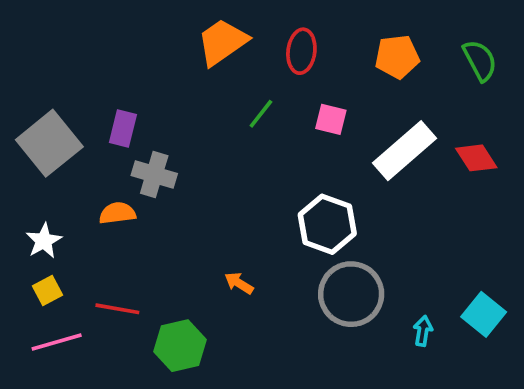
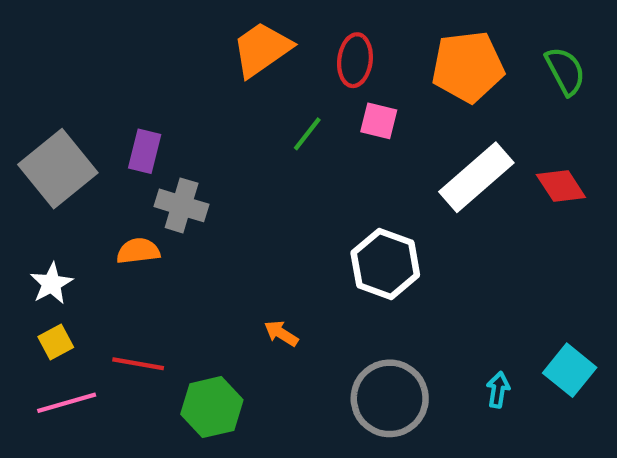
orange pentagon: (397, 57) -> (468, 67), size x1.4
pink square: (331, 119) -> (379, 121), moved
gray circle: (351, 294) -> (390, 398), moved

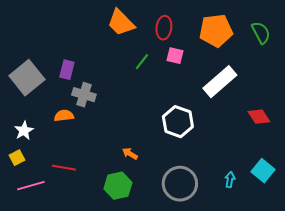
orange trapezoid: (262, 49) -> (121, 23), turned -100
red diamond: (561, 186) -> (259, 117), moved
yellow square: (56, 342) -> (17, 158), moved
green hexagon: (212, 407) -> (118, 186), moved

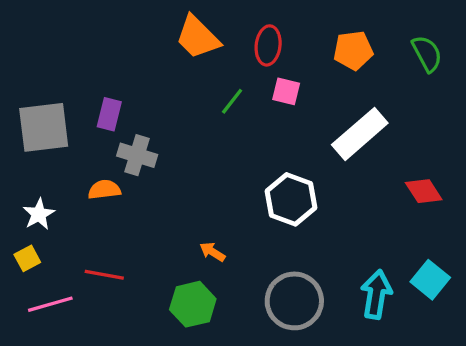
orange pentagon: (216, 31) -> (353, 50), size x0.7
gray square: (27, 78) -> (44, 127), turned 32
cyan arrow: (230, 180) -> (376, 294), size x1.8

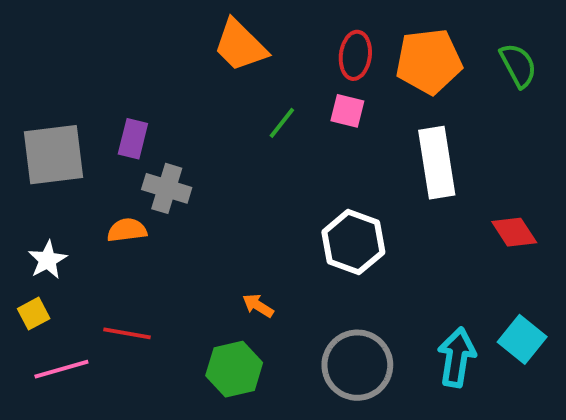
red ellipse: (268, 45) -> (355, 55), moved
orange pentagon: (353, 50) -> (429, 61), size x1.4
white rectangle: (360, 134) -> (437, 163), turned -58

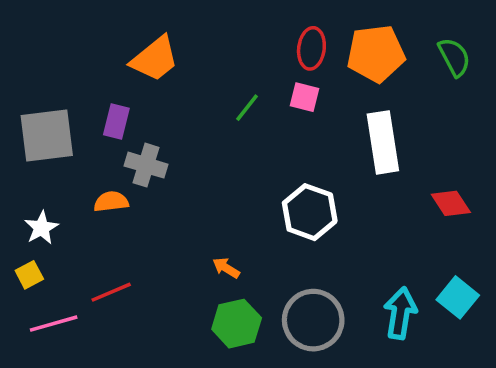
orange trapezoid: (240, 45) -> (155, 59), moved, turned -84
red line: (127, 333) -> (111, 292), turned -33
green hexagon: (234, 369) -> (237, 324), moved

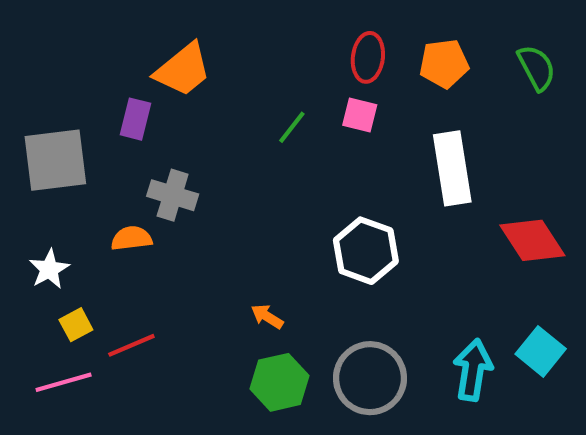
orange pentagon: (376, 54) -> (444, 64), size x0.7
purple rectangle: (116, 122) -> (136, 119), moved
red diamond: (451, 203) -> (532, 240), size x1.4
yellow square: (29, 275) -> (76, 325), moved

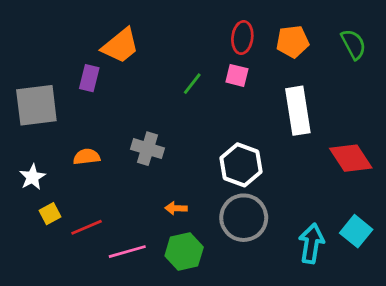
gray cross: (173, 195) -> (148, 149), moved
orange arrow: (267, 316) -> (176, 208), turned -30
gray circle: (370, 378) -> (244, 218), moved
pink line: (64, 382) -> (127, 252), moved

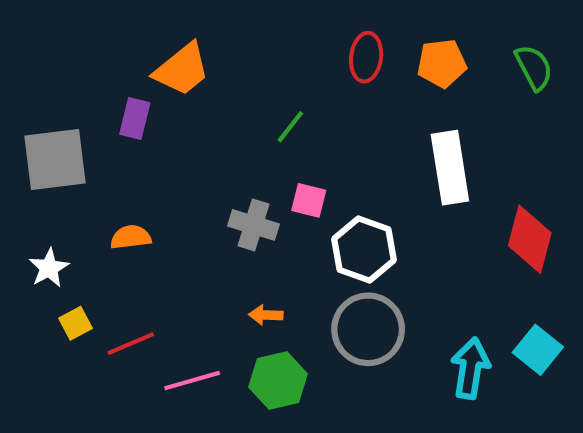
pink square: (237, 75) -> (309, 200), moved
gray cross: (148, 149) -> (254, 225), moved
red diamond: (351, 158) -> (530, 239), turned 48

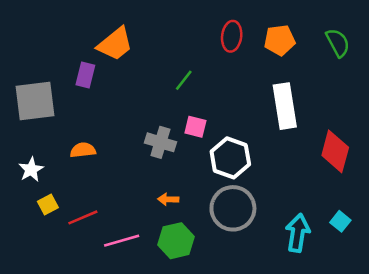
cyan square: (538, 350) -> (340, 221), size x0.7

